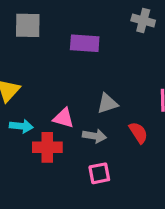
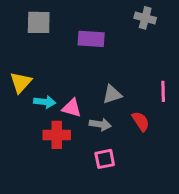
cyan arrow: (21, 126) -> (45, 102), moved

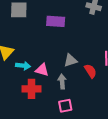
red semicircle: (141, 121) -> (90, 71), moved
gray arrow: (100, 124) -> (62, 81), turned -104

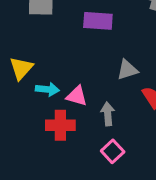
gray triangle: (70, 60) -> (127, 70), moved
pink square: (65, 106) -> (113, 151), turned -32

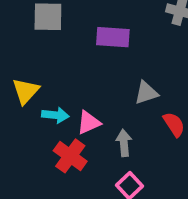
pink triangle: (77, 96) -> (89, 123), turned -40
red cross: (60, 125) -> (70, 156), turned 36

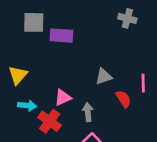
purple rectangle: (113, 37) -> (61, 36), moved
cyan arrow: (55, 115) -> (27, 105), moved

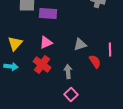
pink triangle: (63, 98) -> (46, 42), moved
cyan arrow: (27, 105) -> (11, 66), moved
red cross: (50, 121) -> (42, 64), moved

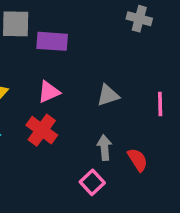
red semicircle: (95, 62) -> (138, 160), moved
gray arrow: (68, 72) -> (104, 148), moved

